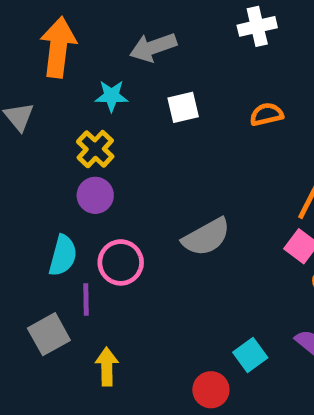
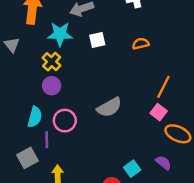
cyan star: (111, 96) -> (60, 34), size x1.5

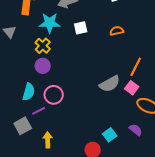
gray semicircle: (109, 107) -> (110, 84), moved
purple line: (47, 140) -> (39, 111), turned 64

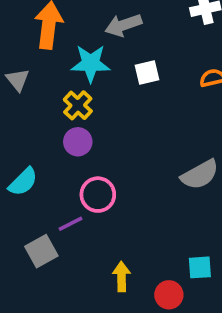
cyan semicircle: (29, 92) -> (23, 182), moved, turned 30
cyan square: (110, 135) -> (200, 267), turned 32
yellow arrow: (48, 140) -> (122, 277), moved

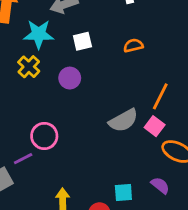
purple circle: (78, 142) -> (70, 78), moved

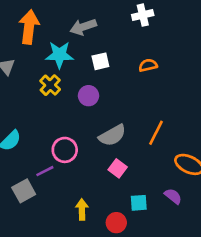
orange line: (160, 96) -> (156, 133), moved
gray semicircle: (123, 120) -> (112, 135), moved
pink square: (155, 126) -> (118, 168), moved

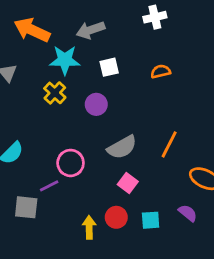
orange arrow: (29, 27) -> (32, 30), turned -72
gray square: (24, 191) -> (26, 207), turned 35
red circle: (116, 223) -> (116, 217), moved

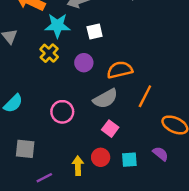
orange semicircle: (161, 71) -> (120, 70), moved, size x1.5
purple line: (49, 186) -> (44, 178), moved

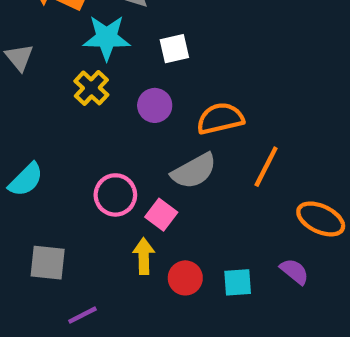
pink square: (110, 129) -> (161, 215), moved
yellow arrow: (78, 166) -> (144, 256), moved

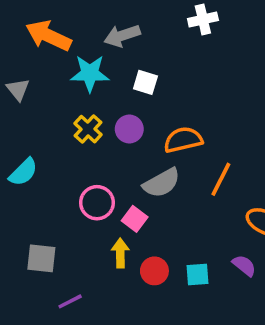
white square: (174, 49) -> (145, 82), turned 30
yellow cross: (91, 88) -> (88, 129), moved
cyan semicircle: (26, 180) -> (23, 172), moved

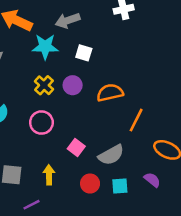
gray semicircle: (162, 183) -> (111, 155), moved
pink circle: (97, 203) -> (41, 123), moved
yellow arrow: (120, 253) -> (49, 175), moved

